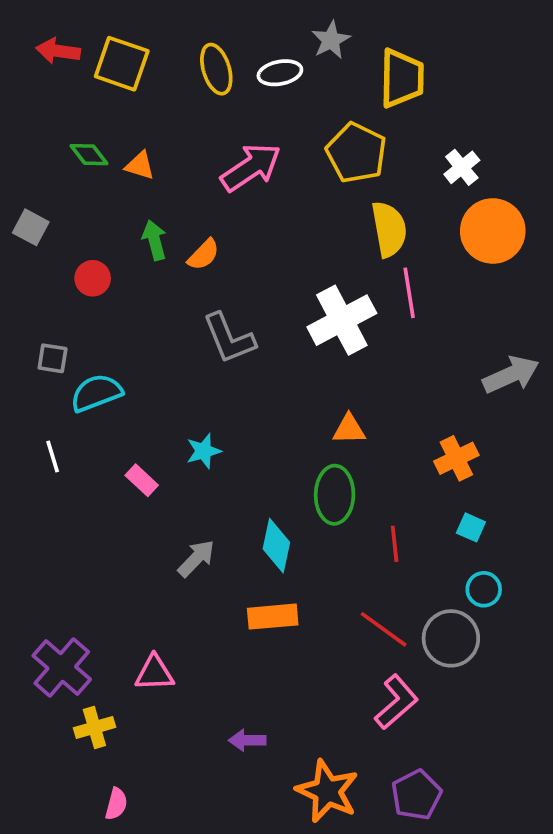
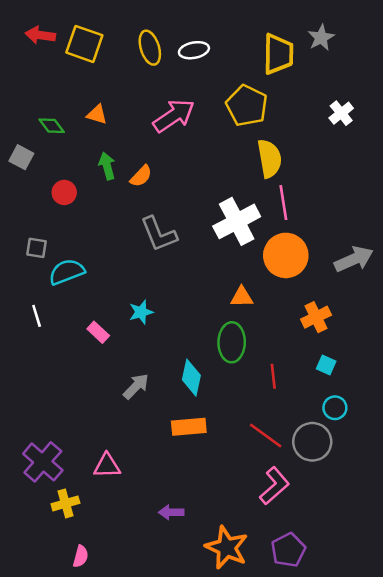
gray star: (331, 40) -> (321, 38), moved
green diamond: (89, 155) -> (52, 126), moved
white cross: (462, 167) -> (341, 113), moved
orange circle: (493, 231) -> (286, 255), moved

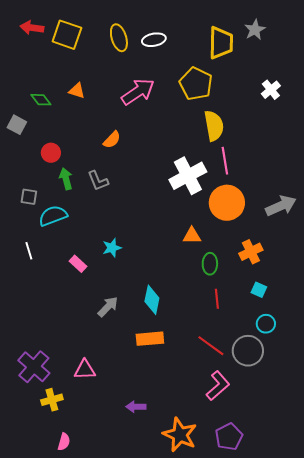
green arrow: (107, 166) -> (66, 179), moved
gray L-shape: (159, 234) -> (98, 181), moved, size x0.7
green ellipse: (232, 342) -> (210, 264), moved, size x0.7

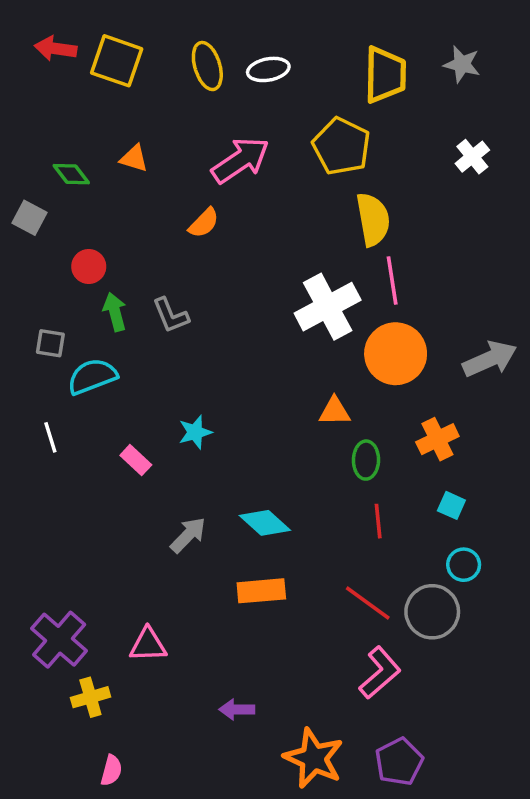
gray star: (255, 30) -> (462, 64), moved, turned -30
orange semicircle: (112, 140) -> (204, 223), moved
cyan diamond: (152, 300) -> (265, 523), turned -60

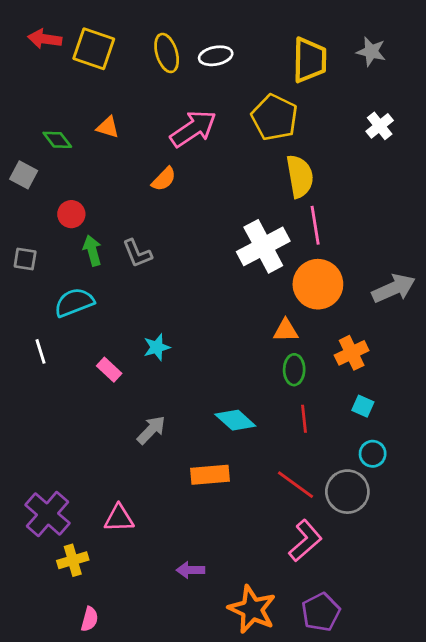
gray square: (50, 343) -> (25, 259), moved
orange triangle: (335, 411) -> (286, 330), moved
cyan diamond: (265, 523) -> (235, 420), moved

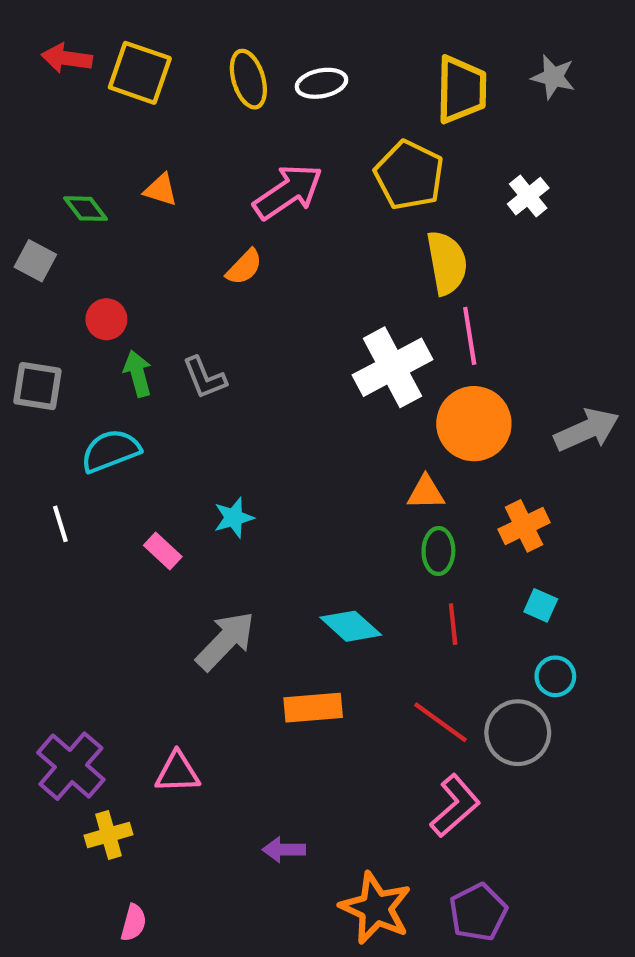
white cross: (380, 126) -> (528, 196), moved
gray square: (25, 259) -> (37, 386), size x1.4
gray arrow: (151, 430) -> (225, 641), size x1.4

